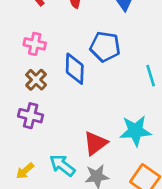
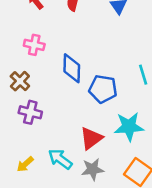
blue pentagon: (105, 47) -> (103, 89), moved
brown cross: (36, 80) -> (20, 81), moved

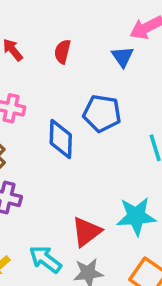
blue pentagon: (103, 89) -> (102, 113), moved

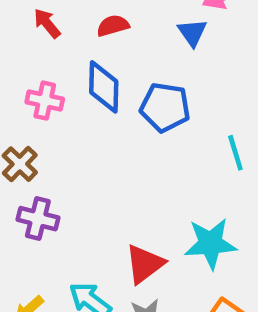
red semicircle: (62, 52) -> (113, 26), turned 60
blue diamond: (61, 139) -> (104, 87), moved

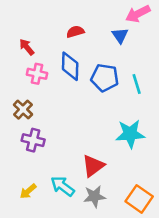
red arrow: (47, 23) -> (27, 47), moved
cyan line: (235, 153) -> (137, 84), moved
cyan star: (210, 244) -> (130, 134), moved

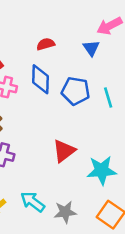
cyan star: (130, 134) -> (102, 170), moved
red triangle: (93, 166) -> (64, 151), moved

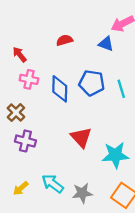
blue triangle: (91, 48) -> (106, 44), turned -35
blue diamond: (40, 79) -> (60, 89), moved
red triangle: (64, 151) -> (81, 137), turned -35

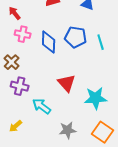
cyan arrow: (53, 184) -> (42, 106), moved

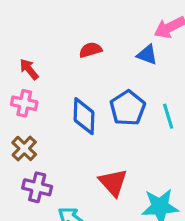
pink cross: (23, 34) -> (24, 103), moved
blue pentagon: (76, 37) -> (128, 108), turned 30

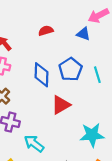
red triangle: (113, 182) -> (61, 105), moved, turned 42

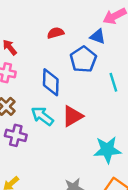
blue pentagon: (71, 69) -> (83, 59), moved
cyan arrow: (34, 144) -> (42, 116), moved

